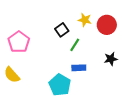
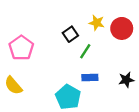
black star: (111, 59) -> (126, 80), moved

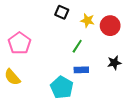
black square: (70, 34) -> (62, 12), moved, turned -32
black star: (126, 80) -> (114, 63), moved

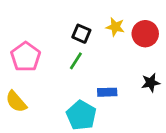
black square: (62, 12) -> (81, 34), moved
green line: (77, 46) -> (76, 61), moved

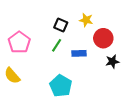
red circle: (145, 34) -> (103, 38), moved
blue rectangle: (107, 92) -> (79, 53), moved

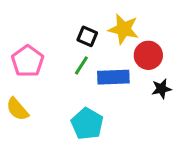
yellow star: (86, 20) -> (124, 29), size x1.5
blue rectangle: (79, 53) -> (113, 77), size x1.5

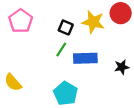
red circle: (148, 55) -> (121, 13), moved
pink pentagon: (28, 61) -> (21, 21), moved

